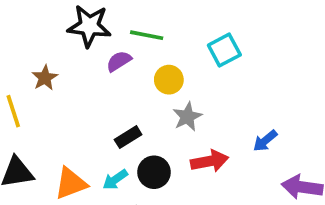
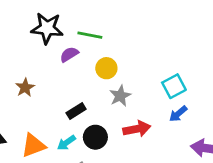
cyan square: (224, 50) -> (174, 86), moved
brown star: (45, 78) -> (25, 88), moved

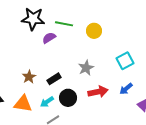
yellow circle: (106, 68) -> (94, 31), moved
brown star: (25, 88) -> (29, 77), moved
blue arrow: (178, 114) -> (126, 89), moved
orange triangle: (33, 145) -> (23, 104), turned 30

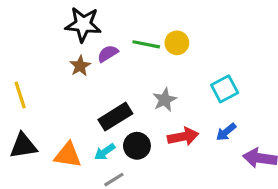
green line: (64, 24) -> (146, 44), moved
brown star: (29, 77) -> (80, 66), moved
black rectangle: (54, 79) -> (115, 117), size x1.5

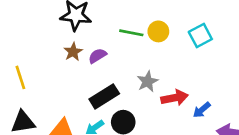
purple semicircle: (108, 54) -> (97, 56), moved
cyan square: (225, 89) -> (200, 36), moved
red arrow: (183, 137) -> (175, 98), moved

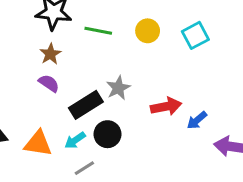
green line: (131, 33) -> (98, 31), moved
purple semicircle: (97, 56) -> (49, 83), moved, turned 66
gray star: (148, 82) -> (118, 88), moved

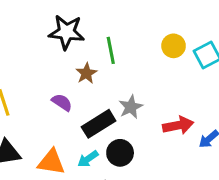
green line: (98, 31) -> (111, 50), turned 68
yellow circle: (148, 31) -> (174, 46), moved
brown star: (50, 54) -> (86, 73), moved

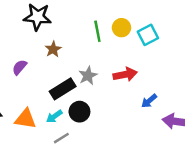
green line: (111, 50) -> (97, 31), moved
purple semicircle: (62, 102) -> (19, 67), moved, turned -84
red arrow: (178, 125) -> (125, 74), moved

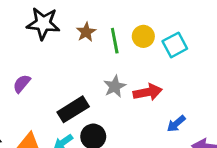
brown star: (53, 49) -> (86, 32), moved
gray star: (88, 76) -> (115, 86), moved

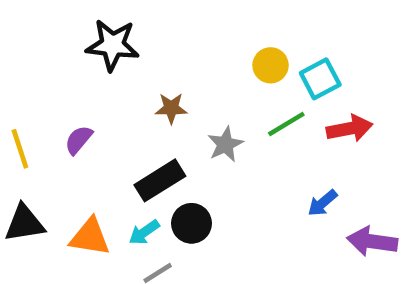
brown star: (86, 32) -> (171, 108), moved, turned 30
green line: (115, 41) -> (286, 124), moved, turned 70
red arrow: (148, 92) -> (350, 129), moved

